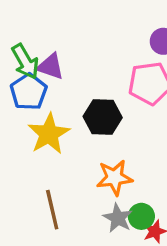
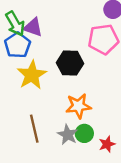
green circle: (141, 216) -> (84, 133), moved
gray star: (118, 218) -> (68, 135), moved

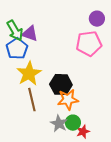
black hexagon: (70, 63) -> (61, 85), moved
brown line: (34, 129) -> (32, 100), moved
red star: (107, 144) -> (83, 132), moved

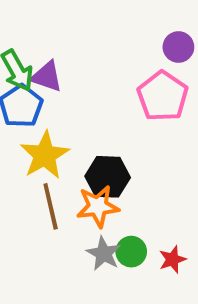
pink pentagon: (89, 44) -> (163, 96), turned -30
orange star: (68, 100) -> (98, 206), moved
red star: (83, 132) -> (173, 259), moved

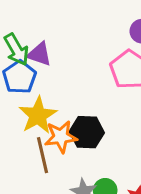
orange star: (98, 206) -> (61, 137), moved

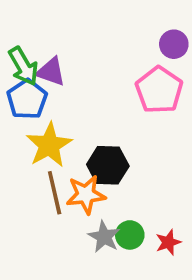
orange star: (61, 137) -> (86, 195), moved

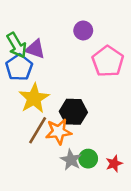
purple circle: (174, 44) -> (83, 30), moved
brown line: (55, 193) -> (38, 130), turned 44

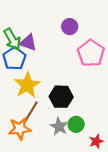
orange star: (59, 131) -> (20, 129), moved
green circle: (88, 159) -> (76, 124), moved
gray star: (71, 160) -> (59, 126), moved

